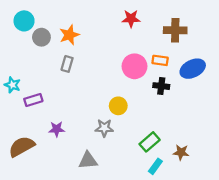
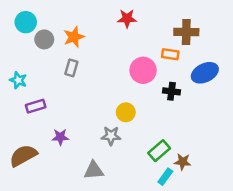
red star: (131, 19) -> (127, 18), moved
orange rectangle: (160, 60) -> (170, 54), moved
cyan star: (12, 85) -> (18, 80), moved
brown star: (181, 152) -> (183, 162), moved

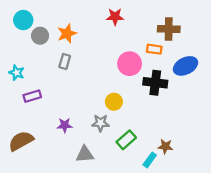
black cross: (171, 91) -> (155, 83), size x1.5
purple star: (60, 137) -> (65, 125), moved
green rectangle: (159, 151) -> (126, 140), moved

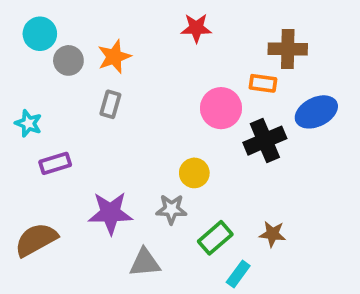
black cross: (155, 83) -> (265, 141), turned -30
purple star: (65, 125) -> (110, 213), size x1.6
brown star: (165, 146) -> (272, 234), moved
cyan rectangle: (150, 160) -> (238, 274), moved

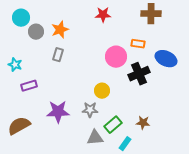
brown cross: (288, 49) -> (151, 14), moved
blue ellipse: (316, 112) -> (166, 59), turned 50
gray triangle: (145, 263) -> (95, 138), moved

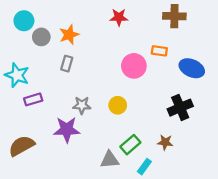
cyan star: (15, 65) -> (17, 75), size x1.5
black cross: (139, 74) -> (180, 108), moved
gray star: (90, 110) -> (82, 105), moved

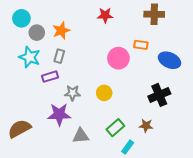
cyan star: (17, 75) -> (30, 57), moved
purple rectangle: (33, 99) -> (50, 77), moved
gray triangle: (110, 160) -> (81, 136), moved

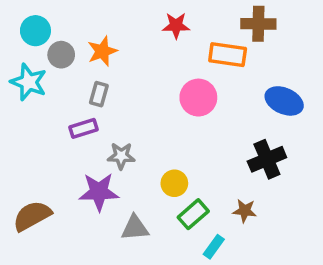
orange rectangle: (141, 45) -> (228, 55), moved, size x1.5
cyan star: (30, 57) -> (29, 82), moved
yellow circle: (104, 93) -> (174, 183), moved

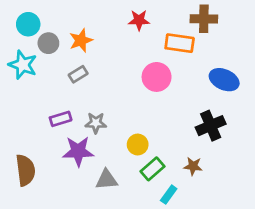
gray rectangle: (99, 94) -> (78, 74), turned 42
purple rectangle: (83, 128) -> (61, 119), moved
brown semicircle: (32, 216) -> (25, 170), turned 112

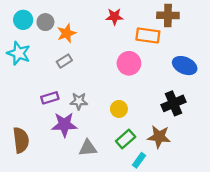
gray circle: (48, 43) -> (45, 22), moved
yellow circle: (138, 145) -> (119, 109), moved
brown star: (193, 166) -> (159, 137), size x1.5

